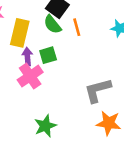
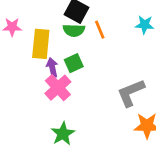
green semicircle: (52, 24) -> (74, 30), turned -42
green star: (45, 126) -> (63, 134), moved

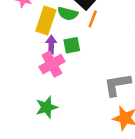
green semicircle: (74, 30) -> (68, 14), moved
orange line: (100, 30) -> (93, 19), moved, turned 30

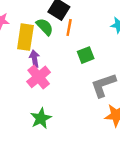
green semicircle: (68, 14) -> (45, 27), turned -138
green square: (72, 45) -> (86, 55), moved

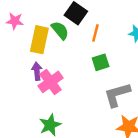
orange line: (69, 27) -> (95, 33), moved
purple arrow: (34, 59) -> (37, 71), moved

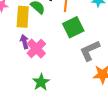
green square: (101, 62) -> (73, 27), size x1.5

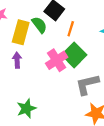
green square: (73, 27) -> (74, 55), turned -30
pink cross: (36, 48) -> (57, 60), moved

